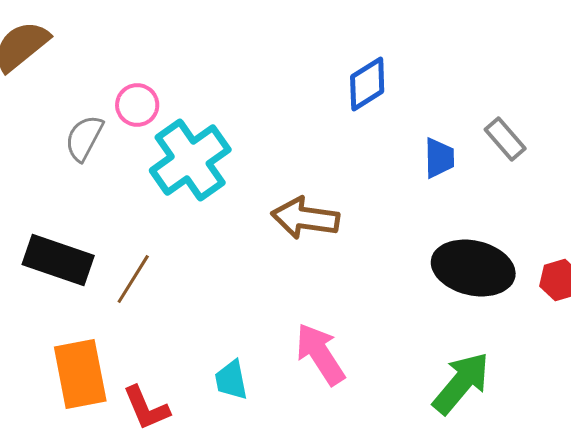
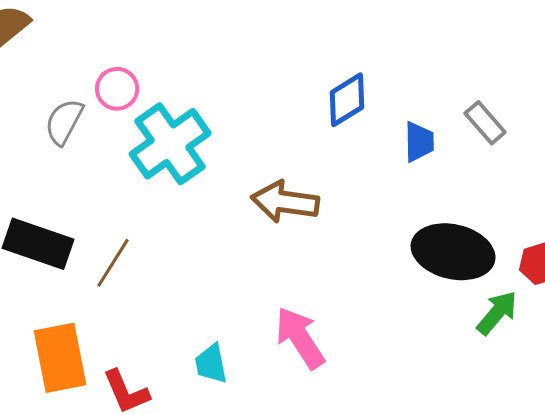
blue diamond: (367, 84) -> (347, 100), moved
green arrow: (461, 383) -> (497, 313), moved, size x0.7

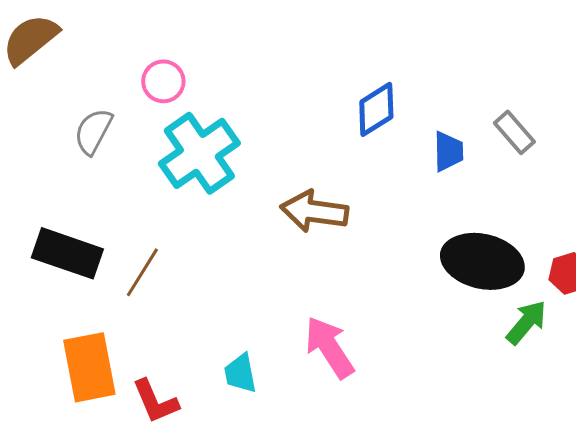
pink circle: (117, 89) -> (163, 81), moved

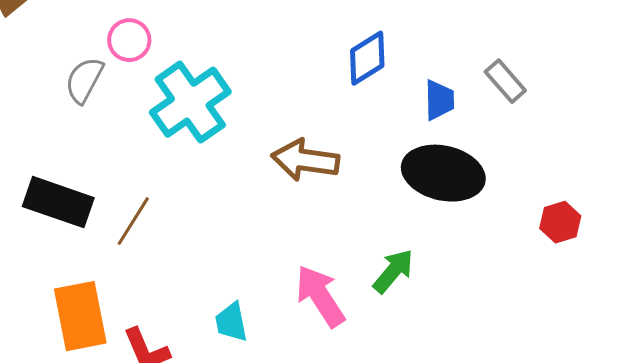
pink circle: (163, 81) -> (129, 40), moved
black ellipse: (482, 261) -> (443, 173), moved
green arrow: (526, 322) -> (393, 271), moved

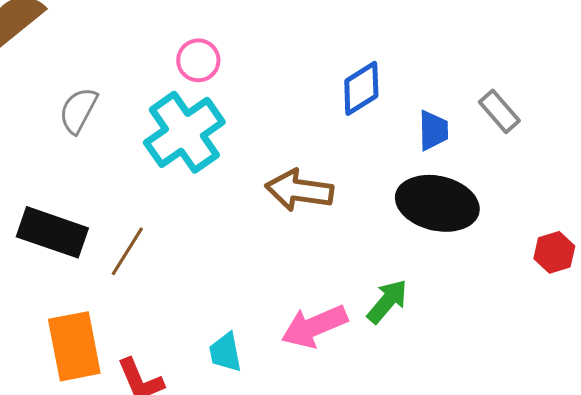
pink circle: (129, 40) -> (198, 60), moved
pink arrow: (320, 296) -> (314, 326), turned -80

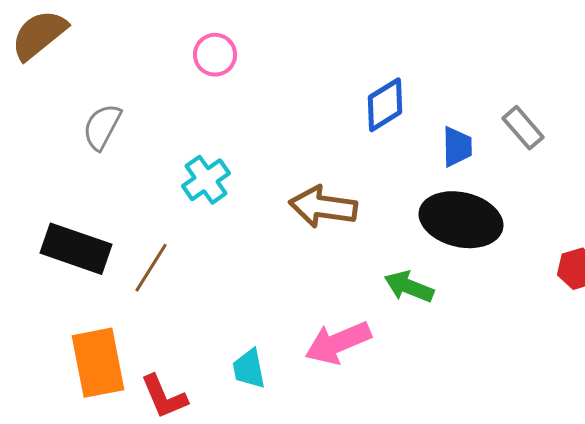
pink circle: (198, 60) -> (215, 55), moved
cyan cross: (184, 132) -> (206, 180), moved, size x0.6
green arrow: (387, 301) -> (409, 287), moved, turned -108

